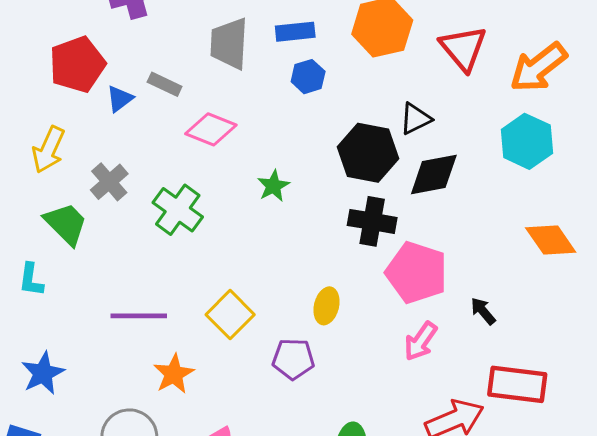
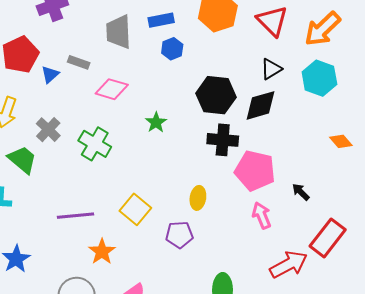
black triangle: (415, 119) -> (271, 69), moved
orange diamond: (551, 240) -> (341, 141), size x0.7
pink arrow: (421, 341) -> (262, 215), turned 128
red rectangle: (517, 384) -> (328, 238), turned -54

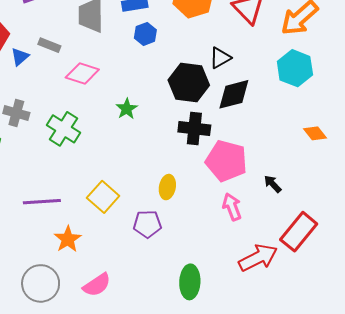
black triangle: (271, 69) -> (220, 58), moved
gray cross: (48, 130) -> (16, 113), turned -30

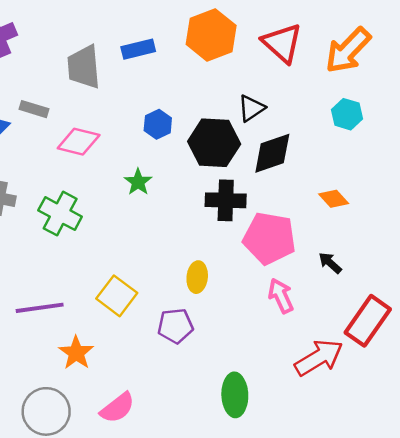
blue hexagon: (145, 34) -> (158, 124), moved
cyan hexagon: (295, 68) -> (347, 114), size x0.7
orange diamond: (315, 133) -> (334, 199), moved

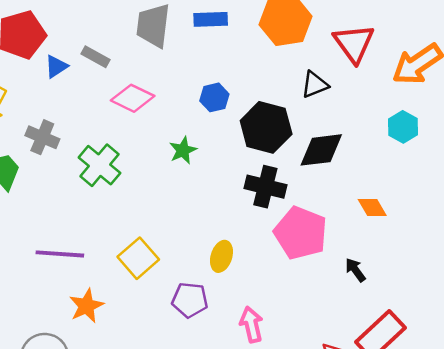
black triangle: (251, 108) -> (315, 85), moved
pink arrow: (281, 296) -> (251, 324), moved

